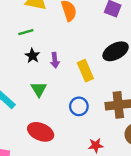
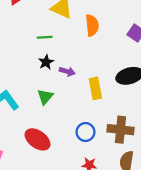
purple arrow: (55, 60) -> (67, 71), turned -80
blue circle: (79, 106) -> (85, 132), moved

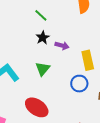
green line: (45, 37) -> (41, 15), turned 48
blue circle: (85, 132) -> (79, 84), moved

